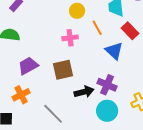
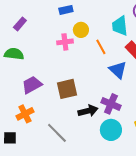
pink cross: (70, 38) -> (65, 42), moved

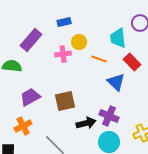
purple rectangle: (20, 24) -> (31, 40), moved, size x1.6
orange line: (101, 47) -> (99, 59), turned -42

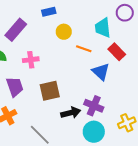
pink cross: (63, 54) -> (31, 60), moved
purple trapezoid: (30, 97) -> (15, 87), turned 100

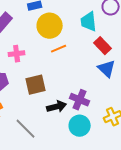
yellow circle: (64, 32) -> (50, 26), size x1.6
orange line: (84, 49) -> (59, 49), moved, turned -42
blue triangle: (101, 72) -> (107, 69), moved

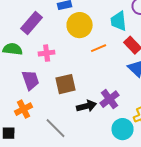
orange line: (59, 49) -> (99, 48), moved
purple cross: (80, 100) -> (110, 99), turned 30
cyan circle: (80, 126) -> (123, 129), moved

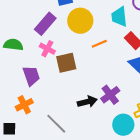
purple rectangle: (32, 23) -> (45, 24), moved
pink cross: (47, 53) -> (47, 49), turned 35
brown square: (66, 84) -> (66, 63), moved

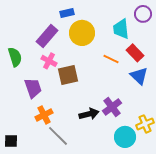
orange line: (99, 44) -> (111, 59), moved, turned 49
green semicircle: (13, 45) -> (15, 57), turned 66
orange cross: (24, 105) -> (44, 115), moved

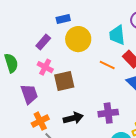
purple rectangle: (47, 36) -> (43, 42), size x0.7
purple cross: (112, 107) -> (108, 113), turned 30
black arrow: (89, 114) -> (73, 118), moved

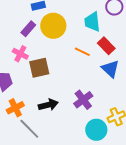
purple rectangle: (43, 42) -> (28, 29), moved
purple cross: (108, 113) -> (83, 100), turned -30

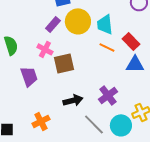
cyan trapezoid: (92, 22) -> (105, 24), moved
blue triangle: (110, 69) -> (135, 64), turned -42
orange cross: (15, 108) -> (41, 121), moved
gray line: (29, 129) -> (94, 124), moved

